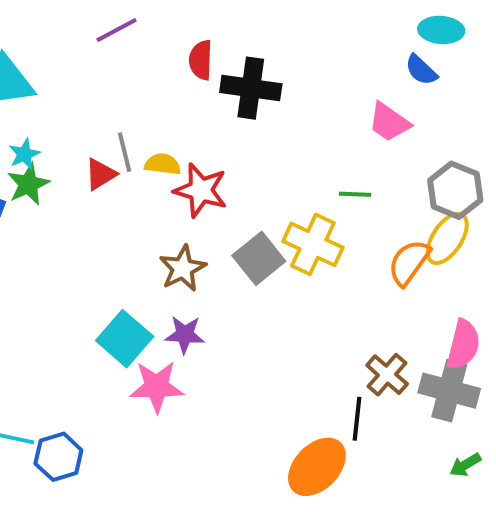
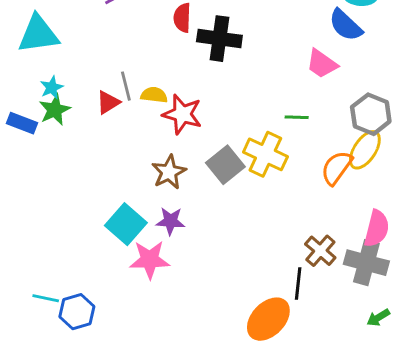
blue semicircle: (421, 70) -> (346, 25), size x1.4

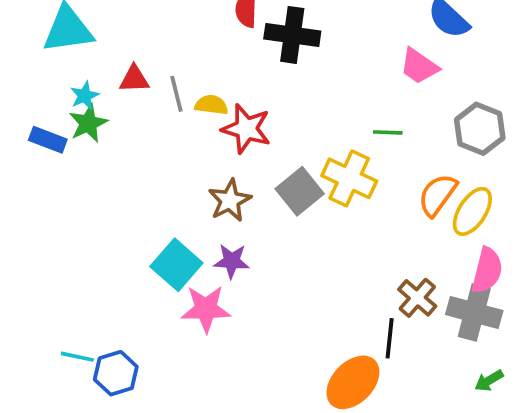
red triangle: (108, 102) -> (134, 79), moved, turned 30
yellow ellipse: (365, 150) -> (472, 211), moved

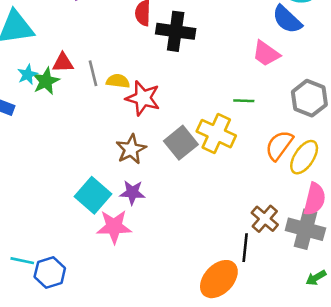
green star: (88, 123) -> (46, 81), moved

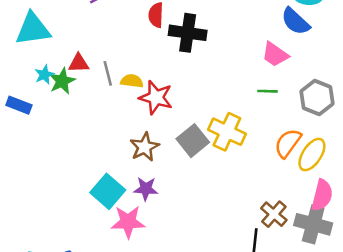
green line: (244, 101) -> (268, 91), moved

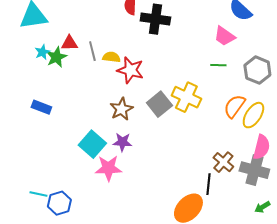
blue rectangle: (19, 105) -> (41, 107), moved

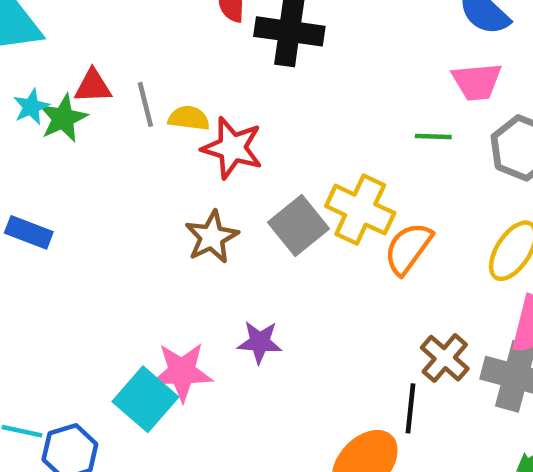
pink trapezoid: (224, 36) -> (477, 82), moved, turned -40
orange semicircle: (234, 106) -> (408, 248), moved
purple star: (122, 142) -> (260, 342), moved
cyan square: (92, 144) -> (145, 399), moved

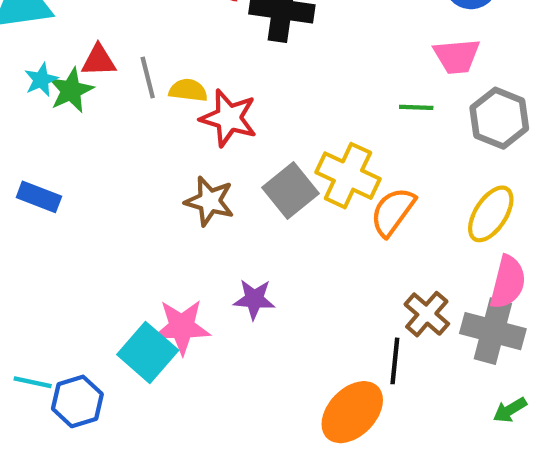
brown star: (212, 237) -> (209, 201), turned -30

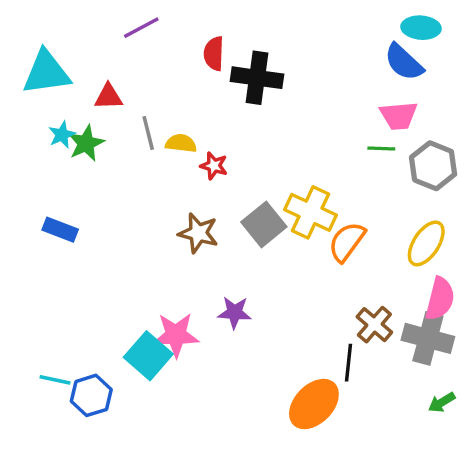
red triangle: (99, 61) -> (108, 97), moved
green line: (416, 107) -> (381, 148), moved
red star: (229, 118) -> (214, 166), size x0.6

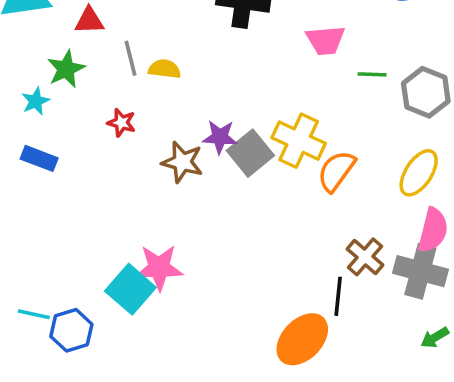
pink trapezoid: (399, 116) -> (326, 40), moved
cyan star: (62, 135) -> (36, 101), moved
red star: (214, 166) -> (121, 123), moved
purple star: (235, 313) -> (220, 137), moved

